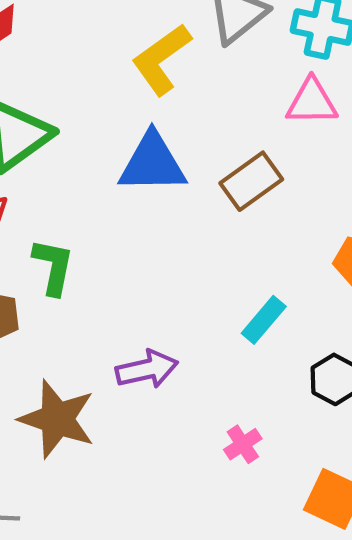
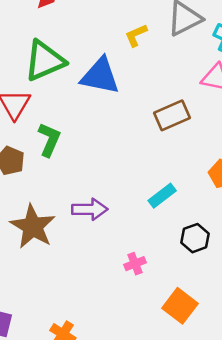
yellow L-shape: (161, 59) -> (136, 35), size x0.6
blue triangle: (152, 163) -> (100, 76), moved

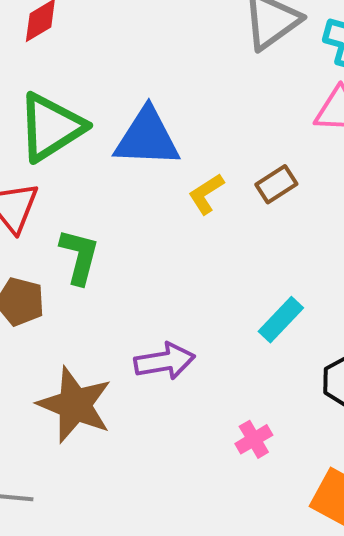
yellow L-shape: (136, 35) -> (206, 194), moved
brown rectangle: (172, 115) -> (276, 184), size x0.7

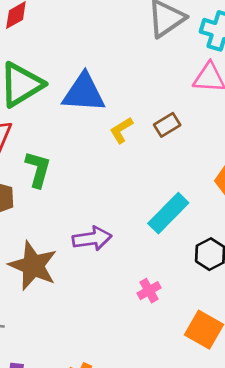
cyan rectangle: (281, 320) -> (168, 213), size x1.4

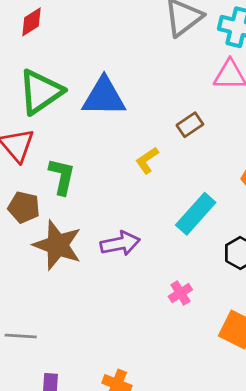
yellow L-shape: (121, 130) -> (147, 160), moved
brown star: (33, 266) -> (57, 245), moved

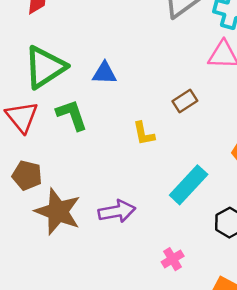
blue triangle: (104, 97) -> (105, 73), size x0.6
yellow L-shape: (147, 160) -> (144, 134), turned -68
green L-shape: (62, 176) -> (72, 115), moved, turned -33

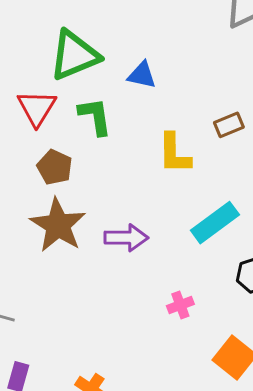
yellow L-shape: (144, 134) -> (174, 154), size x1.4
brown pentagon: (27, 175) -> (55, 167), moved

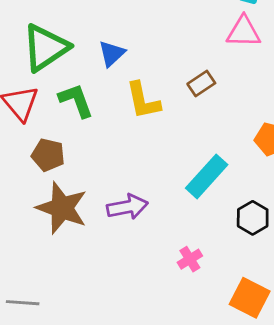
blue triangle: (142, 75) -> (112, 54), turned -44
yellow L-shape: (174, 154) -> (143, 101), moved

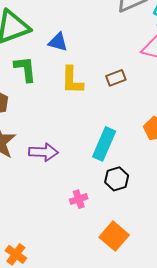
blue triangle: (112, 54) -> (58, 42), turned 45
cyan rectangle: (207, 176) -> (104, 144), turned -32
black hexagon: (253, 218) -> (117, 179), moved

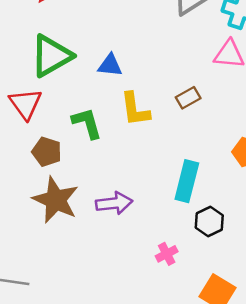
green L-shape: (25, 69) -> (87, 123), moved

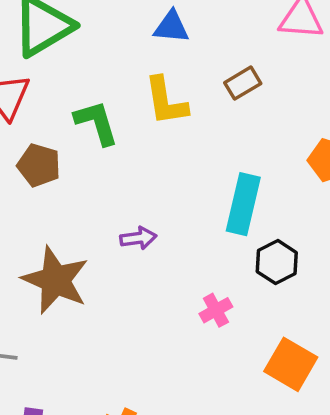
blue triangle: (110, 65) -> (171, 27), moved
brown star: (56, 200) -> (55, 280), moved
purple arrow: (114, 203) -> (138, 238), size x0.7

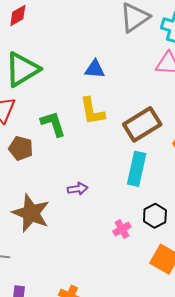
brown rectangle: (243, 83) -> (142, 124), moved, size x1.8
black hexagon: (277, 262) -> (155, 216), moved

